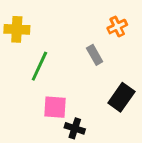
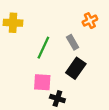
green line: (39, 66) -> (43, 48), moved
black rectangle: (121, 97) -> (76, 68), moved

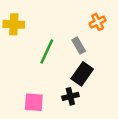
pink square: (42, 82) -> (34, 102), moved
black cross: (57, 99) -> (70, 96), moved, turned -32

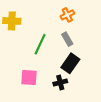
orange cross: (98, 22) -> (67, 15), moved
pink square: (34, 102) -> (29, 77), moved

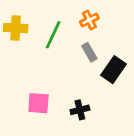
green line: (40, 44) -> (53, 35), moved
black rectangle: (70, 63) -> (113, 70), moved

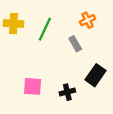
orange cross: (89, 20) -> (88, 20), moved
black rectangle: (113, 70) -> (95, 75), moved

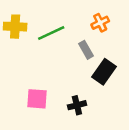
green line: (45, 29) -> (51, 33), turned 40
black rectangle: (95, 75) -> (104, 72), moved

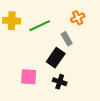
black rectangle: (104, 72) -> (56, 58), moved
black cross: (77, 105) -> (60, 82), turned 32

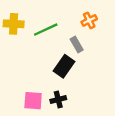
pink square: (29, 77) -> (33, 101), moved
black cross: (60, 82) -> (58, 99), moved, turned -32

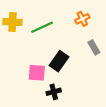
gray rectangle: (77, 44) -> (94, 47), moved
pink square: (33, 101) -> (37, 73), moved

